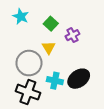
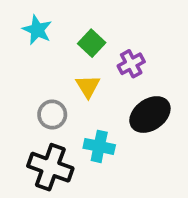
gray circle: (29, 63) -> (52, 115), size x0.6
black ellipse: (79, 79) -> (150, 115), moved

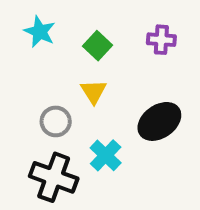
purple cross: (131, 64) -> (161, 40), moved, turned 32
cyan cross: (99, 146) -> (106, 155), turned 32

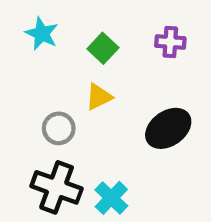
yellow triangle: (94, 92) -> (99, 97), turned 36
cyan cross: (106, 155) -> (111, 198), moved

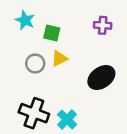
green square: (103, 48) -> (52, 33), moved, turned -30
gray circle: (59, 128) -> (35, 64), moved

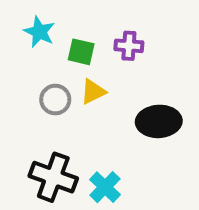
purple cross: (103, 25) -> (129, 46), moved
black ellipse: (101, 77) -> (159, 121), turned 32

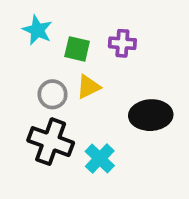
black cross: (53, 177) -> (51, 142), moved
cyan cross: (105, 187) -> (100, 159), moved

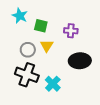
purple cross: (122, 43) -> (71, 31), moved
yellow triangle: (88, 87) -> (47, 46), turned -32

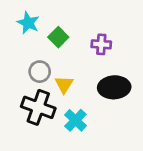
green square: (41, 26) -> (58, 37), turned 32
yellow triangle: (47, 46) -> (64, 84), moved

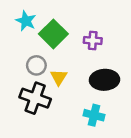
green square: (58, 37) -> (53, 34), size x1.5
cyan cross: (75, 120) -> (94, 115), moved, turned -30

